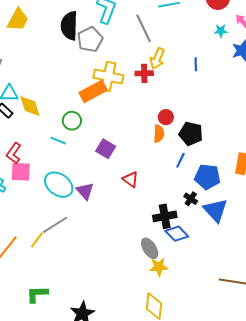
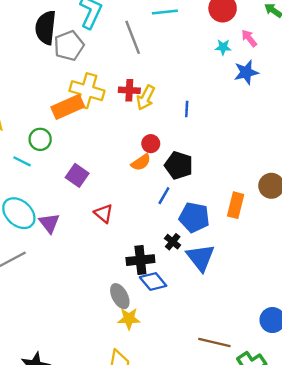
yellow arrow: (157, 59) -> (146, 98), moved
blue line: (196, 64) -> (187, 109), moved
orange semicircle: (159, 134) -> (141, 162), turned 48

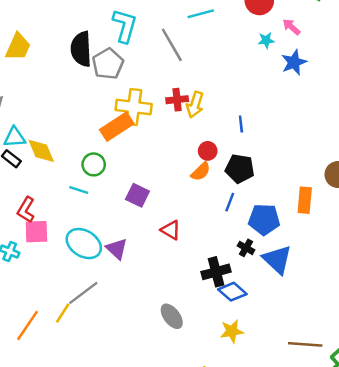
blue line: (187, 109) -> (241, 124), moved
gray ellipse: (120, 296) -> (172, 316), moved
yellow star: (129, 319) -> (232, 331), moved

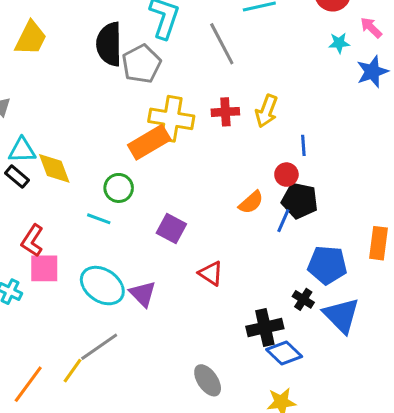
yellow arrow: (195, 105) -> (266, 111), moved
red circle: (208, 151) -> (286, 175), moved
blue line: (230, 202) -> (283, 221), moved

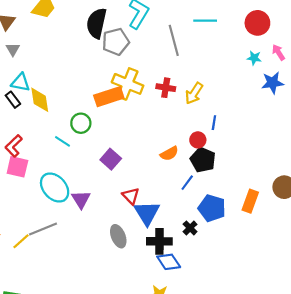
blue line: (283, 221) -> (187, 183), moved
blue triangle: (341, 315) -> (147, 213), moved
gray ellipse: (208, 380) -> (118, 236), moved

